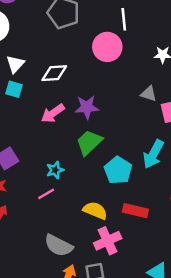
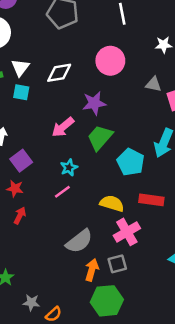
pink circle: (107, 47) -> (110, 61), moved
pink arrow: (53, 113) -> (63, 127), moved
gray semicircle: (58, 246) -> (79, 241), turned -60

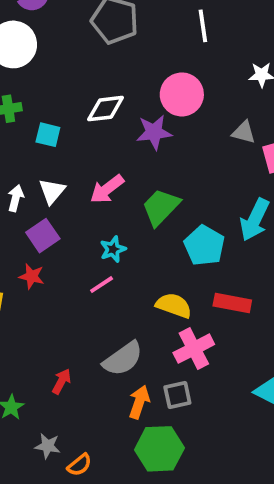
white triangle: (20, 68) -> (52, 191), moved
purple star: (94, 103) -> (154, 132), moved
red arrow: (20, 215) -> (61, 381), moved

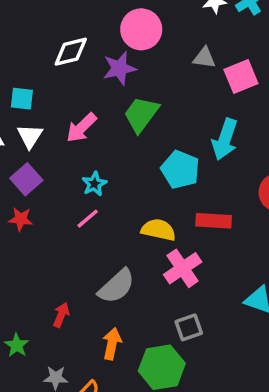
cyan square: (48, 135) -> (22, 99), moved
green trapezoid: (161, 207) -> (141, 114), moved
gray square: (177, 395) -> (189, 327), moved
orange arrow: (139, 402) -> (112, 344), moved

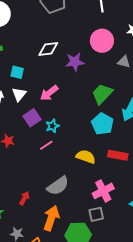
pink circle: (141, 29) -> (102, 41), moved
green trapezoid: (141, 114) -> (102, 94), moved
purple square: (26, 179) -> (32, 118), moved
pink cross: (183, 268) -> (103, 191), moved
orange arrow: (112, 344) -> (51, 218), size x1.4

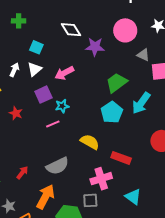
white diamond: (48, 49) -> (71, 30), turned 55
red rectangle: (118, 155) -> (121, 158), moved

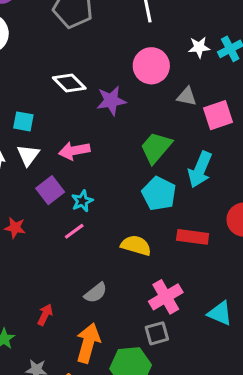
pink arrow: (64, 73) -> (74, 151), turned 30
red rectangle: (121, 158) -> (193, 237), moved
gray semicircle: (57, 166) -> (96, 293), size x0.7

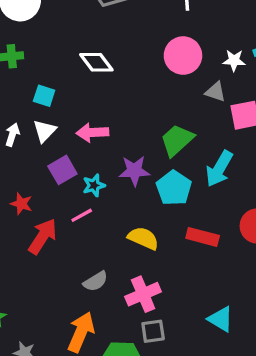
white star: (199, 47) -> (234, 60), moved
purple star: (111, 101) -> (134, 171), moved
pink cross: (166, 297) -> (143, 294), moved
red arrow: (45, 315) -> (43, 236), moved, size x1.6

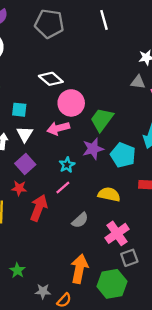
pink circle: (183, 56) -> (71, 103), moved
green trapezoid: (177, 140) -> (102, 120), moved
purple square: (62, 170) -> (25, 164), moved
gray semicircle: (96, 281) -> (80, 220), moved

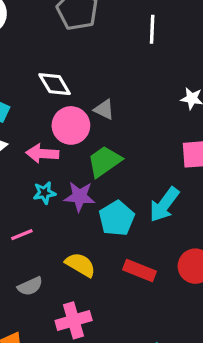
gray triangle: (138, 82) -> (104, 109), moved
cyan star: (67, 165) -> (44, 193), moved

